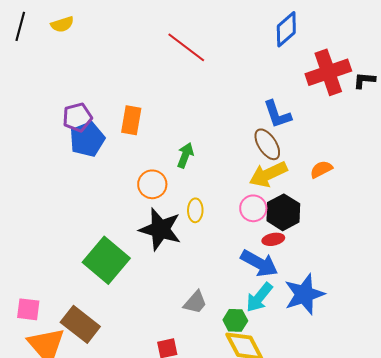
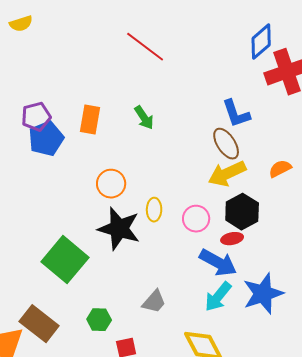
blue diamond: (286, 29) -> (261, 42), moved
green arrow: (185, 155) -> (144, 118), moved, turned 125
pink circle: (253, 208) -> (196, 219), moved
green hexagon: (235, 320) -> (99, 320), moved

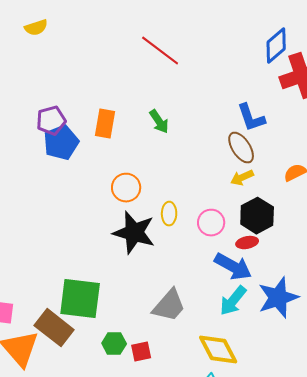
yellow arrow: (227, 174) -> (242, 178), size x0.6
green square: (65, 260) -> (80, 299), moved, turned -33
gray trapezoid: (154, 302) -> (169, 306), size x1.4
green hexagon: (99, 320) -> (114, 344), moved

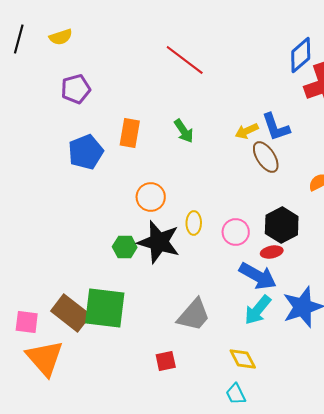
purple pentagon: (51, 121) -> (76, 89), moved
yellow arrow: (242, 178) -> (247, 131), moved
brown rectangle: (54, 328) -> (71, 313), moved
green hexagon: (114, 344) -> (125, 247), moved
yellow diamond: (218, 350) -> (243, 359), size x0.7

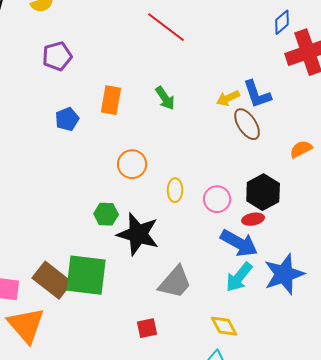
blue diamond: (301, 55) -> (282, 22), size x0.7
blue pentagon: (86, 152) -> (67, 119), size x0.7
black star: (159, 242) -> (138, 234), moved

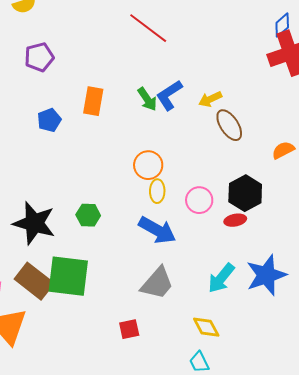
blue diamond: (282, 22) -> (282, 25), moved
blue L-shape: (257, 94) -> (169, 95), moved, turned 76
orange circle: (132, 164) -> (148, 165), moved
black star: (138, 234) -> (34, 223), moved
blue arrow: (239, 243) -> (157, 230), moved

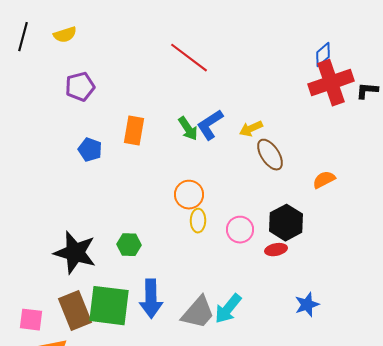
blue pentagon: (49, 120) -> (90, 150), turned -30
blue arrow: (157, 230) -> (151, 299), moved, turned 60
blue star: (266, 275) -> (307, 305), size x0.6
cyan arrow: (221, 278) -> (228, 309), moved
brown rectangle: (34, 281) -> (75, 311), turned 30

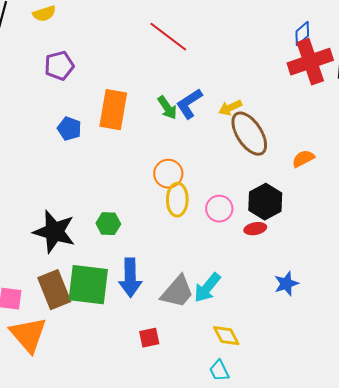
orange rectangle: (134, 131) -> (113, 110), size x1.4
brown ellipse: (270, 155) -> (249, 134), size x1.4
yellow ellipse: (198, 221) -> (177, 200), size x1.4

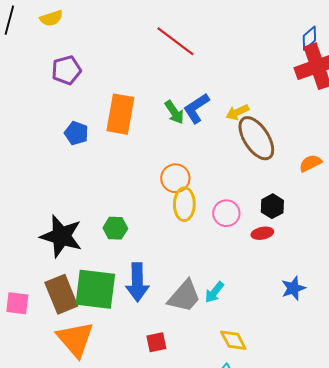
black hexagon: (265, 202) -> (272, 206), size x0.7
cyan arrow: (207, 288) -> (214, 292), size x0.7
orange triangle: (28, 335) -> (75, 339), moved

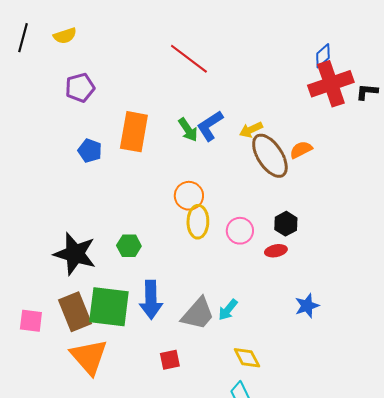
orange semicircle: (310, 163) -> (301, 150), moved

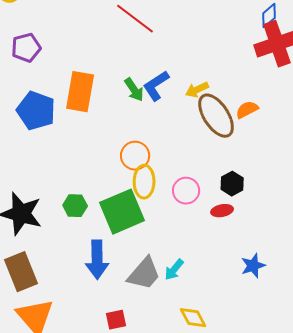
blue pentagon: (90, 151) -> (36, 111), size x1.6
green square: (109, 307) -> (122, 212), moved, turned -30

